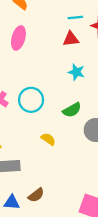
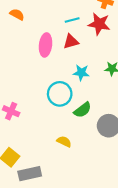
pink ellipse: (18, 38) -> (46, 45), moved
cyan circle: (31, 100) -> (60, 94), moved

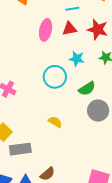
red star: (99, 24) -> (98, 30), moved
green semicircle: (83, 110) -> (87, 89), moved

